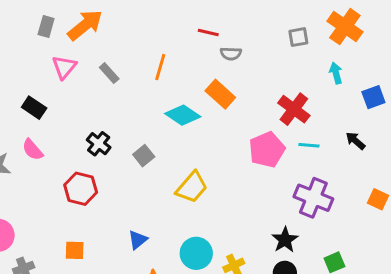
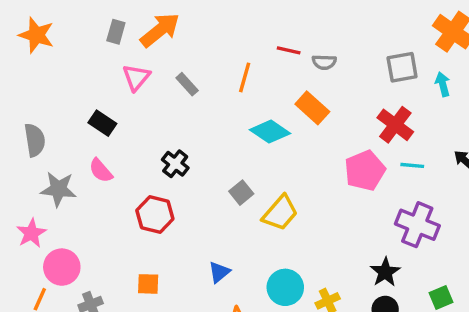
red line: (208, 33) -> (289, 50), moved
gray square: (298, 37) -> (402, 67), moved, size x1.4
gray square: (144, 156) -> (241, 193), moved

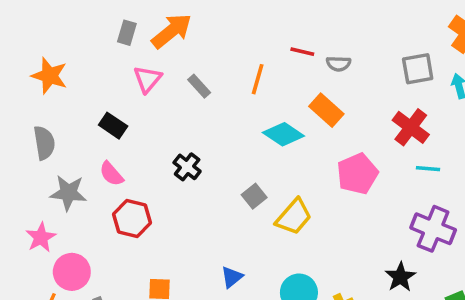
orange star: (36, 35) -> (49, 76), moved
pink pentagon: (365, 171) -> (357, 174), moved
red hexagon: (155, 215) -> (132, 219), moved

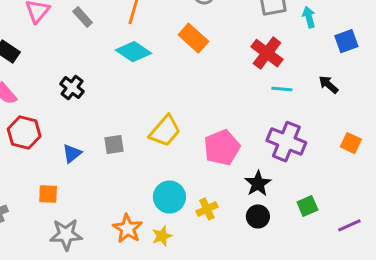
cyan diamond: (283, 134) -> (133, 52), moved
pink pentagon: (357, 174) -> (222, 148), moved
gray square: (254, 196) -> (114, 145), moved, turned 30
blue triangle: (232, 277) -> (72, 154), moved

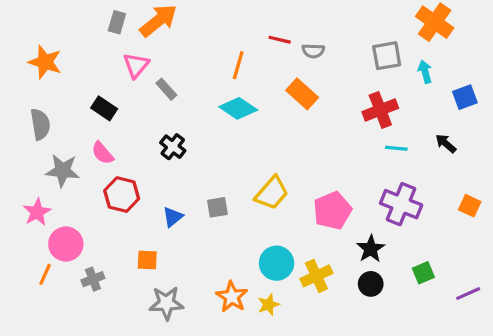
gray rectangle: (83, 17) -> (166, 89), moved
red cross: (267, 53) -> (380, 110), turned 32
yellow cross: (207, 209) -> (316, 276), size x1.4

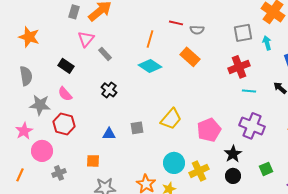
red hexagon: (122, 195) -> (64, 124), moved
blue triangle: (173, 217) -> (109, 134), turned 40
orange line: (45, 274) -> (20, 175), moved

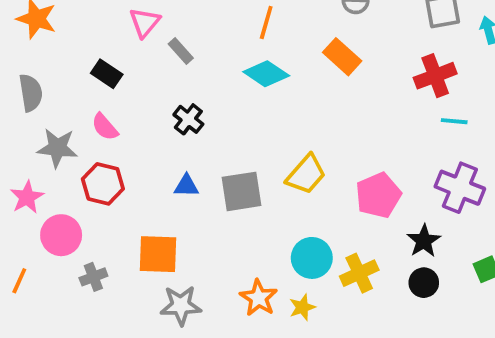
gray square: (137, 128) -> (241, 191), size x1.6
blue triangle: (109, 134) -> (186, 186), moved
orange square: (93, 161) -> (158, 254), size x1.6

